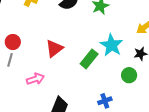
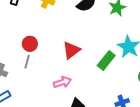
pink arrow: (35, 79) -> (62, 82), moved

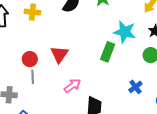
red triangle: (71, 50) -> (59, 54), moved

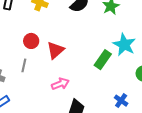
red circle: (30, 59) -> (31, 41), moved
blue cross: (135, 87) -> (121, 101), turned -32

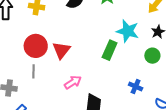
red circle: (31, 41) -> (36, 46), size x1.5

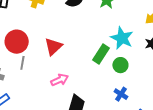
red circle: (36, 46) -> (17, 42), moved
green circle: (152, 56) -> (120, 65), moved

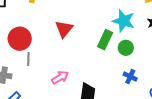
red triangle: (53, 47) -> (64, 29), moved
pink arrow: (60, 80) -> (60, 77), moved

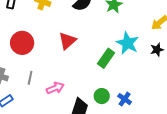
green circle: (126, 48) -> (102, 96), moved
gray line: (28, 59) -> (30, 78), moved

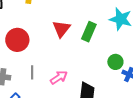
green rectangle: (106, 58) -> (89, 32), moved
green circle: (102, 96) -> (115, 62), moved

